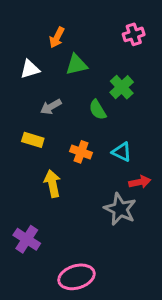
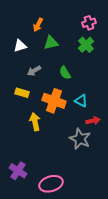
green cross: (122, 87) -> (86, 45), moved
orange cross: (81, 152) -> (54, 101), size x1.6
purple cross: (27, 239) -> (18, 171), moved

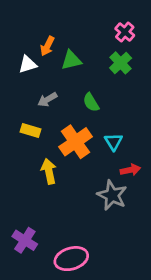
pink cross: (89, 23) -> (125, 32), turned -32
orange arrow: (38, 25) -> (47, 46), moved
orange cross: (54, 101) -> (76, 142), turned 35
cyan triangle: (81, 101) -> (113, 142), turned 32

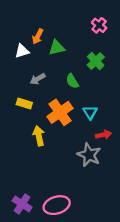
green cross: (121, 63) -> (96, 61), moved
purple cross: (25, 240) -> (22, 204), moved

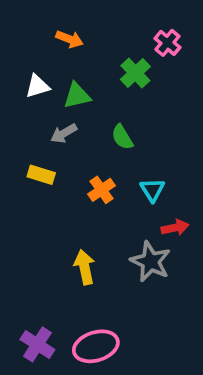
orange arrow: (38, 36) -> (69, 39), moved, turned -96
green triangle: (57, 48) -> (77, 96), moved
green cross: (96, 61) -> (135, 73), moved
orange cross: (60, 112) -> (102, 190), size x0.6
yellow arrow: (39, 136) -> (85, 267), moved

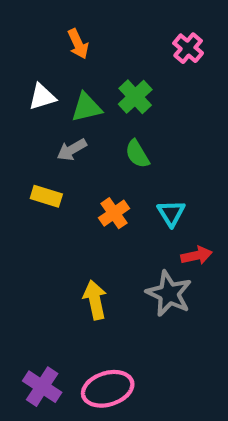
orange arrow: (69, 39) -> (78, 44), turned 44
green cross: (135, 73) -> (135, 97), moved

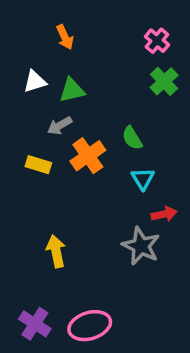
green cross: (135, 97) -> (164, 81), moved
green semicircle: (137, 154) -> (132, 138), moved
orange cross: (114, 213) -> (88, 156), moved, size x1.4
yellow arrow: (95, 300) -> (56, 251), moved

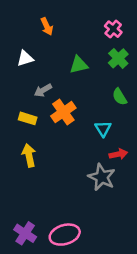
green triangle: (72, 90) -> (79, 65), moved
green semicircle: (132, 138) -> (120, 97), moved
yellow arrow: (56, 251) -> (29, 155), moved

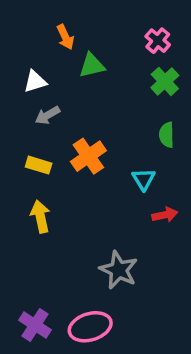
green triangle: (79, 65) -> (92, 65), moved
gray arrow: (43, 90) -> (48, 115), moved
green semicircle: (120, 97) -> (167, 135), turned 30
gray star: (102, 177) -> (119, 270), moved

